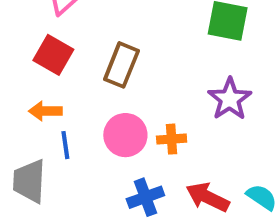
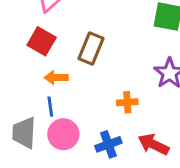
orange arrow: (45, 111) -> (56, 78), moved
pink circle: (125, 135) -> (63, 134), moved

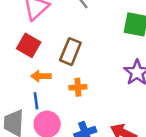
orange cross: (127, 102) -> (78, 87), moved

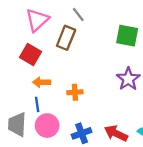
brown rectangle: (70, 52) -> (66, 38), moved

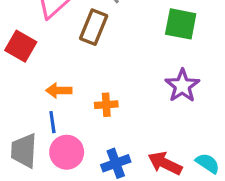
red square: (30, 54) -> (21, 46), moved

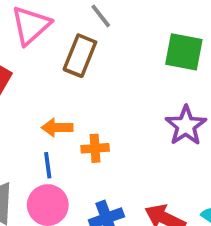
orange arrow: (59, 90) -> (57, 128), moved
blue line: (52, 122) -> (48, 165), moved

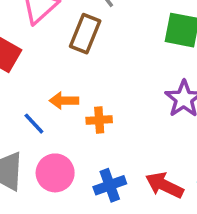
blue line: (48, 165) -> (34, 124), moved, turned -35

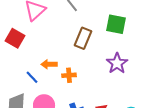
brown rectangle: (85, 34) -> (83, 38), moved

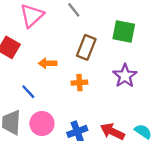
orange arrow: (49, 64) -> (48, 63), moved
orange cross: (69, 75) -> (79, 83), moved

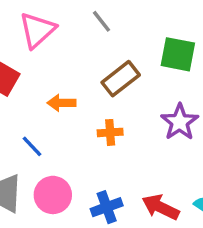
brown rectangle: (86, 47) -> (121, 79), turned 30

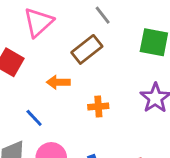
gray line: (101, 21) -> (103, 15), moved
brown rectangle: (121, 79) -> (87, 49), moved

